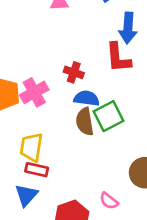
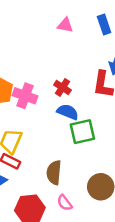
pink cross: (34, 92) -> (25, 96), turned 35
brown semicircle: (85, 122) -> (54, 173), moved

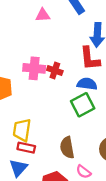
pink cross: (25, 96) -> (34, 68), moved
blue semicircle: (68, 112) -> (87, 84), moved

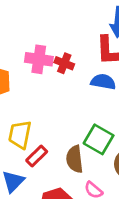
green square: (83, 105) -> (99, 139), moved, turned -35
red rectangle: (26, 148) -> (37, 156), moved, turned -60

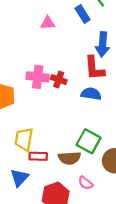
red rectangle: (37, 156) -> (38, 156), turned 48
brown semicircle: (75, 159) -> (69, 158), turned -85

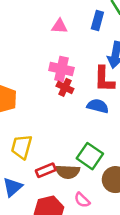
blue rectangle: (83, 14) -> (97, 20), turned 42
pink cross: (38, 77) -> (61, 69), moved
red rectangle: (38, 156) -> (46, 170), moved, turned -30

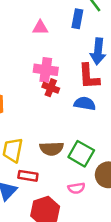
red rectangle: (46, 170) -> (28, 176), moved, turned 36
brown semicircle: (68, 172) -> (52, 149), moved
pink semicircle: (82, 200) -> (76, 188), moved, turned -49

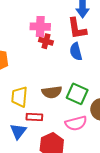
blue semicircle: (85, 103) -> (76, 52), turned -108
pink semicircle: (76, 188) -> (76, 123), size x1.5

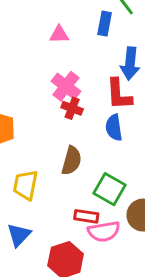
pink cross: (40, 27) -> (66, 86), turned 30
brown semicircle: (52, 92) -> (72, 161), moved, turned -72
red rectangle: (34, 117) -> (86, 216), moved

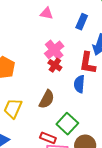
blue rectangle: (105, 24) -> (82, 22), moved
pink triangle: (59, 34) -> (47, 13), moved

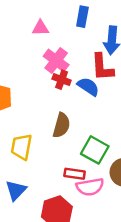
pink triangle: (47, 13) -> (40, 28), moved
blue semicircle: (79, 84) -> (88, 87), moved, turned 132

